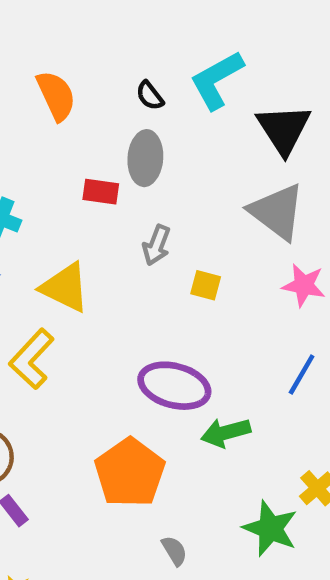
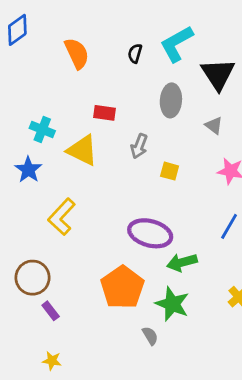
black semicircle: (150, 96) -> (135, 53), turned 54
gray ellipse: (145, 158) -> (171, 100), moved
gray triangle: (277, 212) -> (214, 125), size x0.5
yellow triangle: (65, 288) -> (82, 150), moved
green star: (270, 528) -> (172, 304), moved

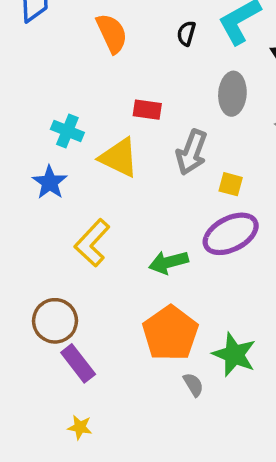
gray arrow: (139, 146) -> (192, 152), size x1.4
purple ellipse: (150, 233) -> (231, 234), moved, turned -42
green arrow: (182, 262) -> (169, 262), moved
purple rectangle: (51, 311) -> (78, 363), size x1.5
gray semicircle: (150, 336) -> (193, 385), moved

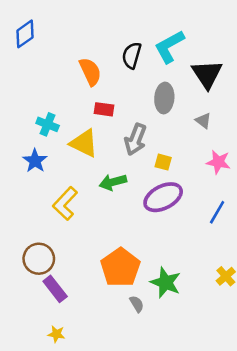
orange semicircle: (112, 33) -> (90, 72), moved
black semicircle: (186, 33) -> (132, 55), size x1.5
green arrow: (169, 262) -> (113, 182), moved

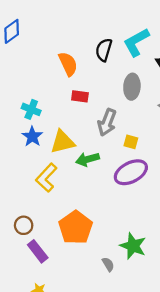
yellow triangle: (84, 143) -> (63, 142), moved, turned -40
blue star: (35, 161) -> (32, 136), moved
brown circle: (39, 259) -> (24, 225), size x0.7
orange pentagon: (120, 267) -> (76, 227), moved

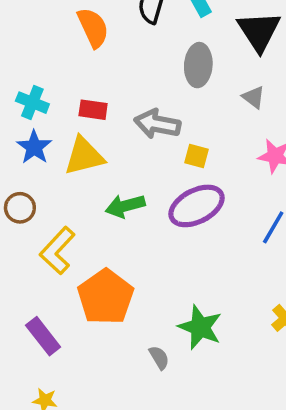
red rectangle: (80, 96) -> (93, 110), moved
gray arrow: (107, 122) -> (157, 124), turned 80
green arrow: (88, 159) -> (125, 206), moved
yellow L-shape: (46, 178) -> (57, 251), moved
brown circle: (24, 225) -> (20, 208), moved

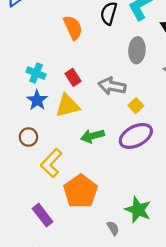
red rectangle: (93, 110) -> (73, 77), turned 49
yellow square: (197, 156) -> (136, 106), turned 32

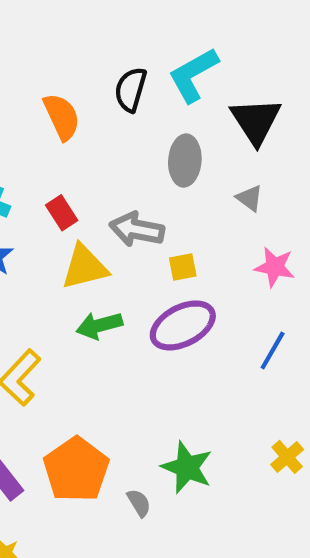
yellow triangle: (67, 106) -> (85, 267), moved
yellow square: (136, 106) -> (183, 267), turned 32
orange pentagon: (81, 191) -> (76, 470), moved

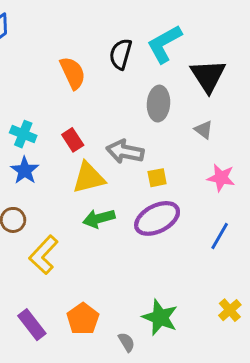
orange pentagon: (76, 470) -> (83, 319), size x0.7

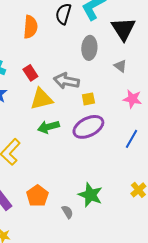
orange semicircle: (73, 73) -> (30, 27), turned 30

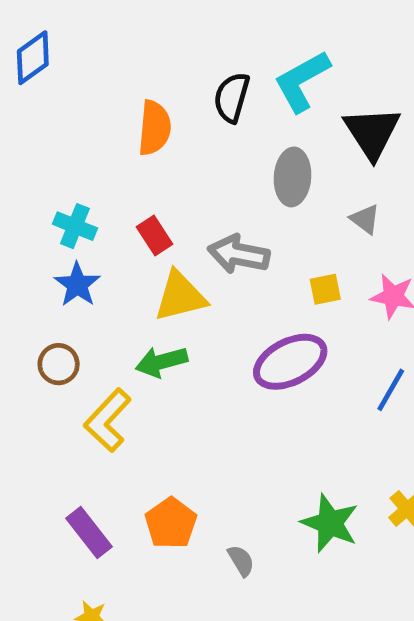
yellow square: (88, 99) -> (325, 289), moved
green arrow: (48, 127) -> (161, 362), moved
green star: (90, 195) -> (330, 523), moved

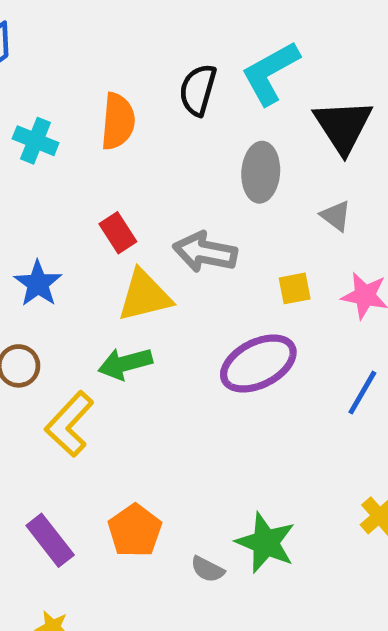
cyan cross: (75, 226) -> (36, 141), moved
green star: (330, 523) -> (266, 543), moved
gray semicircle: (241, 561) -> (207, 569), turned 148

